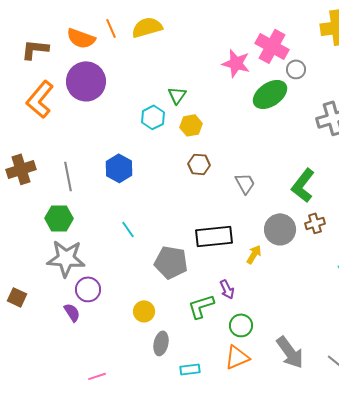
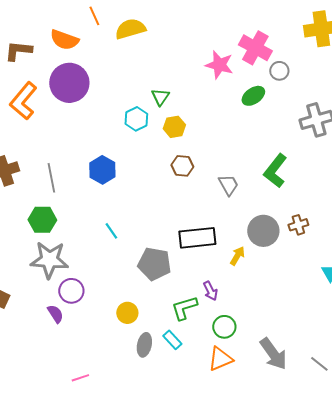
orange line: (111, 28) -> (94, 16), moved
green ellipse: (270, 94) -> (253, 96), size x0.7
green L-shape: (303, 185) -> (275, 171), moved
cyan rectangle: (190, 369) -> (172, 340), moved, turned 54

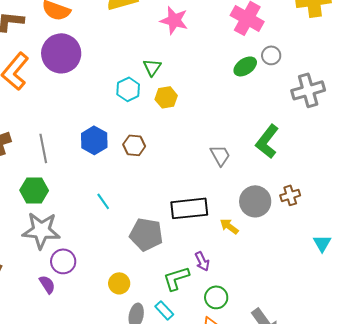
pink star: (219, 65) -> (174, 20), moved
gray circle: (279, 71) -> (271, 55), moved
brown hexagon: (182, 166) -> (134, 145), moved
yellow arrow: (237, 256) -> (229, 226), turned -84

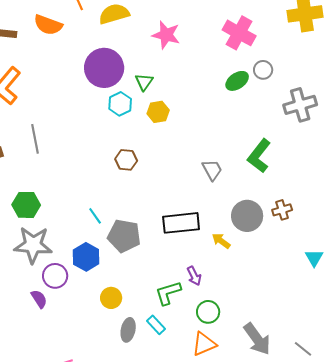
purple circle: (61, 53) -> (104, 68), moved
blue hexagon: (94, 140) -> (86, 257), moved
gray line: (43, 148) -> (35, 139), moved
gray pentagon: (146, 234) -> (124, 236), moved

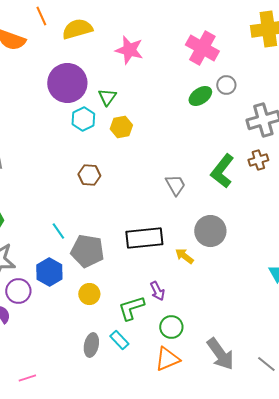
brown cross: (282, 210) -> (258, 160), moved
yellow circle: (111, 298) -> (89, 294), moved

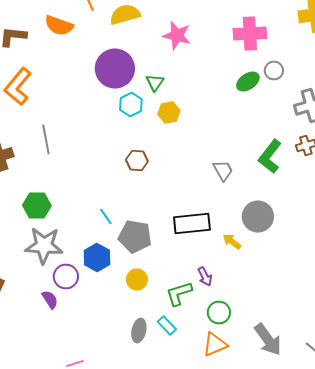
pink cross: (202, 48) -> (250, 34), turned -32

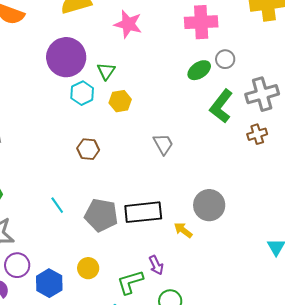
green L-shape: (270, 156) -> (221, 106), moved
gray trapezoid: (223, 170) -> (163, 144), moved
gray pentagon: (135, 236) -> (101, 215), moved
blue hexagon: (97, 258) -> (49, 283), moved

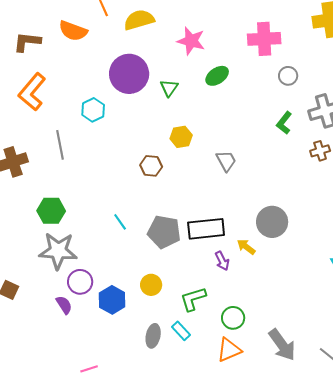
green ellipse: (199, 70) -> (217, 76), moved
cyan hexagon: (82, 93) -> (93, 110), moved
yellow hexagon: (120, 101) -> (181, 137), moved
green L-shape: (221, 106) -> (284, 123), size x0.7
purple arrow: (156, 265) -> (222, 261), moved

